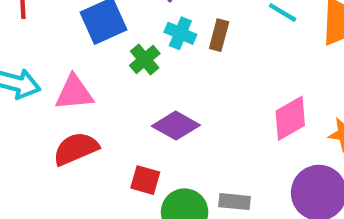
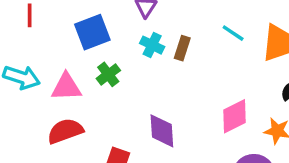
green cross: (145, 59) -> (108, 74), moved
purple diamond: (176, 126) -> (162, 131), moved, turned 54

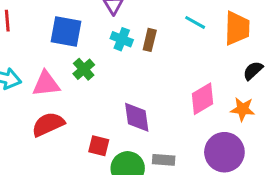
blue square: (92, 32) -> (66, 32), turned 36

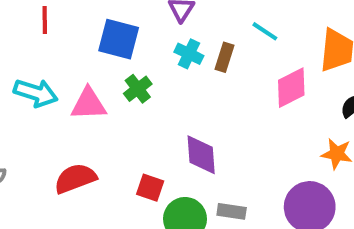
cyan line: (195, 22) -> (265, 31), moved
pink diamond: (203, 99) -> (291, 88), moved
red semicircle: (48, 124) -> (75, 178), moved

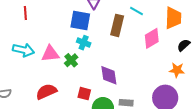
blue square: (119, 39) -> (80, 20), moved
cyan cross: (189, 54) -> (84, 43), moved
brown rectangle: (224, 57) -> (117, 25), size x1.5
green cross: (138, 89) -> (71, 60), moved

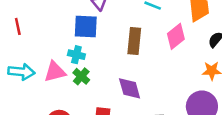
brown rectangle: (117, 25) -> (134, 41), moved
cyan cross: (84, 43) -> (76, 55), moved

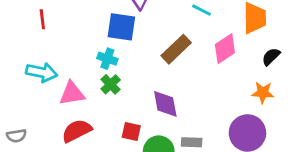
brown rectangle: (134, 41) -> (176, 49), turned 35
pink triangle: (55, 72) -> (72, 93), moved

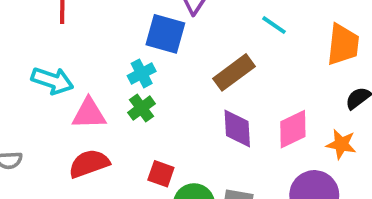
pink diamond: (225, 49) -> (293, 129), moved
cyan cross: (107, 59) -> (142, 73), turned 36
purple diamond: (165, 104) -> (237, 129), moved

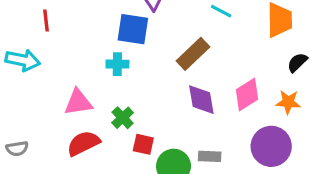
cyan cross: (142, 73) -> (117, 64), turned 35
cyan arrow: (52, 81) -> (23, 60), moved
green cross: (142, 108) -> (123, 118), moved

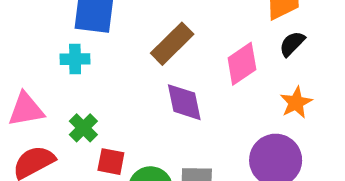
black semicircle: (297, 62) -> (292, 44), moved
pink diamond: (247, 94) -> (242, 64), moved
orange star: (288, 102) -> (296, 103), turned -30

